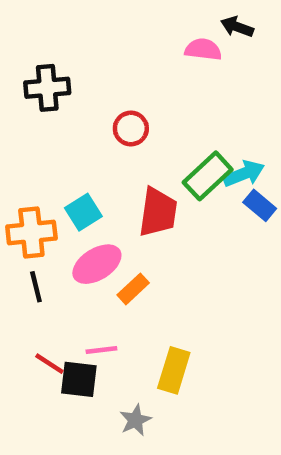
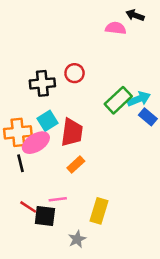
black cross: (47, 88) -> (42, 83), moved
red trapezoid: (158, 212) -> (72, 132), moved
pink ellipse: (97, 264) -> (36, 143), moved

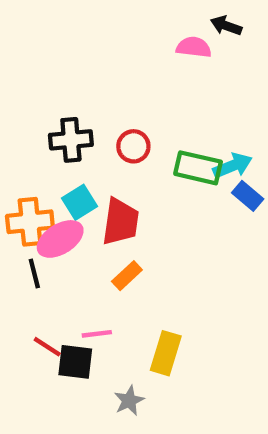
red circle: (75, 73) -> (133, 146), moved
green rectangle: (118, 100) -> (198, 168), turned 56

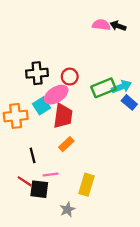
black arrow: (226, 26) -> (118, 26), moved
green rectangle: (198, 168) -> (103, 88), turned -35
pink ellipse: (60, 239) -> (56, 95), moved
black line: (34, 273) -> (33, 155), moved

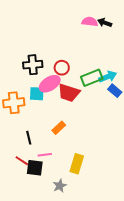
cyan square: (42, 106) -> (37, 94), turned 35
red trapezoid: (63, 116) -> (69, 93), moved, turned 100

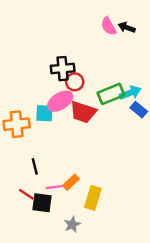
pink semicircle: (90, 22) -> (109, 26), turned -126
black cross: (33, 65) -> (63, 69), moved
orange rectangle: (59, 128) -> (71, 182), moved

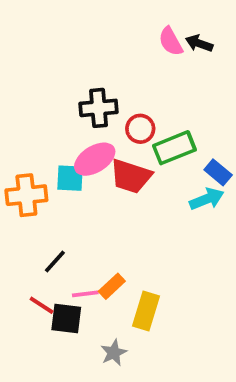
red circle: (75, 82) -> (140, 129), moved
cyan arrow: (130, 93) -> (207, 199), moved
black line: (35, 166) -> (55, 262), turned 56

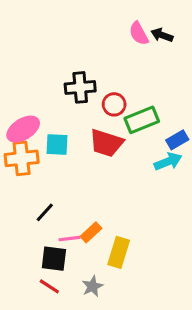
pink ellipse: (95, 159) -> (23, 129), moved
blue rectangle: (218, 172) -> (177, 140), turned -70
red line: (42, 305) -> (49, 286), moved

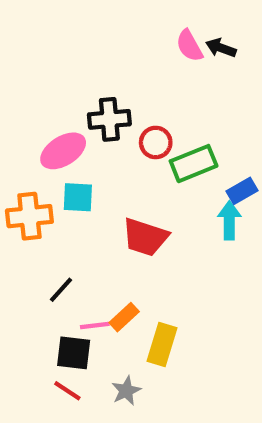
pink ellipse: (23, 129) -> (63, 151), moved
red trapezoid: (106, 143) -> (145, 237), moved
cyan arrow: (168, 161) -> (229, 220), turned -68

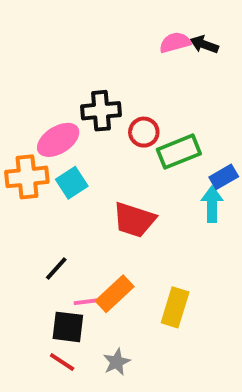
pink semicircle: (189, 46) -> (175, 42), turned 104
cyan square: (78, 197) -> (72, 183), turned -36
orange cross: (29, 216) -> (27, 177), moved
orange rectangle: (124, 317) -> (115, 294), size x1.4
yellow rectangle: (162, 344) -> (175, 307), moved

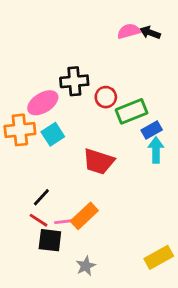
blue rectangle: (224, 177) -> (152, 130), moved
yellow rectangle: (175, 307) -> (159, 257), moved, turned 44
red line: (62, 362) -> (39, 220), moved

